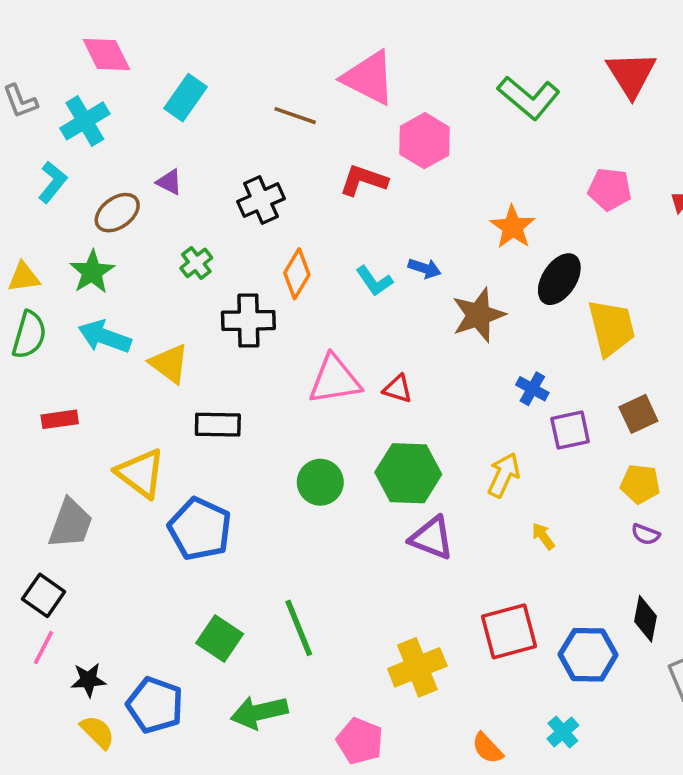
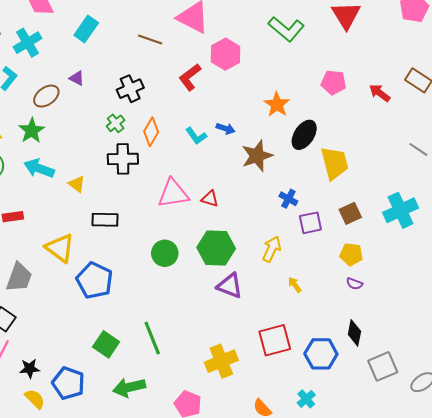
red L-shape: (363, 180) -> (190, 77), turned -56
green cross: (196, 263) -> (116, 123), moved
yellow triangle: (169, 364) -> (77, 184), size x0.7

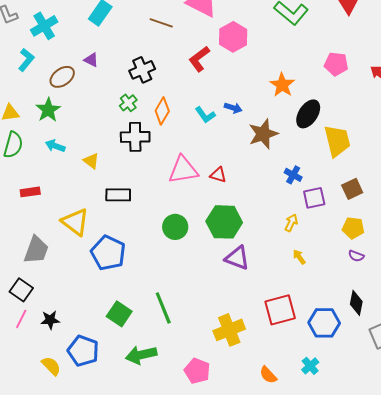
cyan arrow: (39, 168) -> (55, 146), size x0.7
yellow arrow: (272, 249) -> (291, 223), moved, size x0.7
black star: (30, 369) -> (50, 320), moved

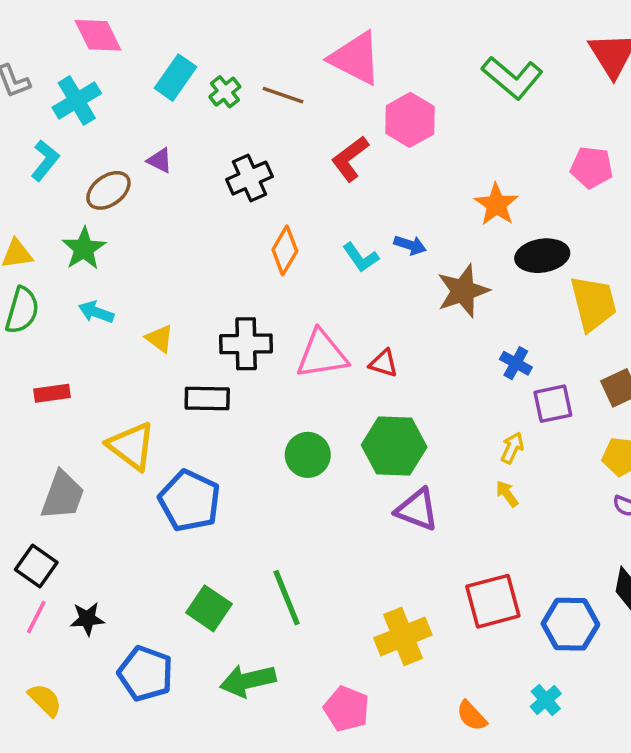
green cross: (128, 103) -> (225, 92), moved
black ellipse: (308, 114) -> (542, 256), turned 48
black cross: (135, 137) -> (246, 344), moved
yellow arrow: (299, 257) -> (507, 494), moved
yellow semicircle: (51, 366) -> (45, 700), moved

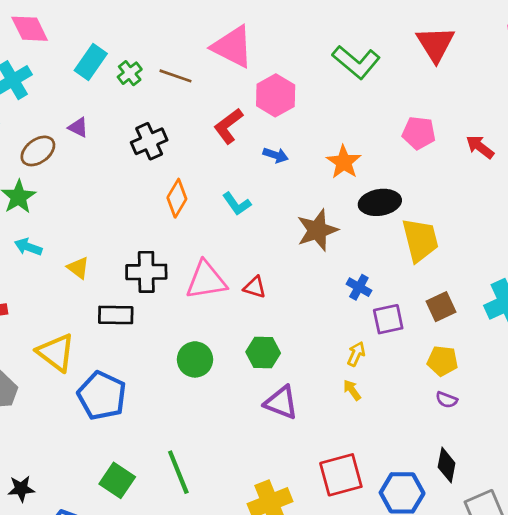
blue arrow: (410, 245) -> (276, 155), moved
green hexagon: (394, 446) -> (263, 353), size x0.7

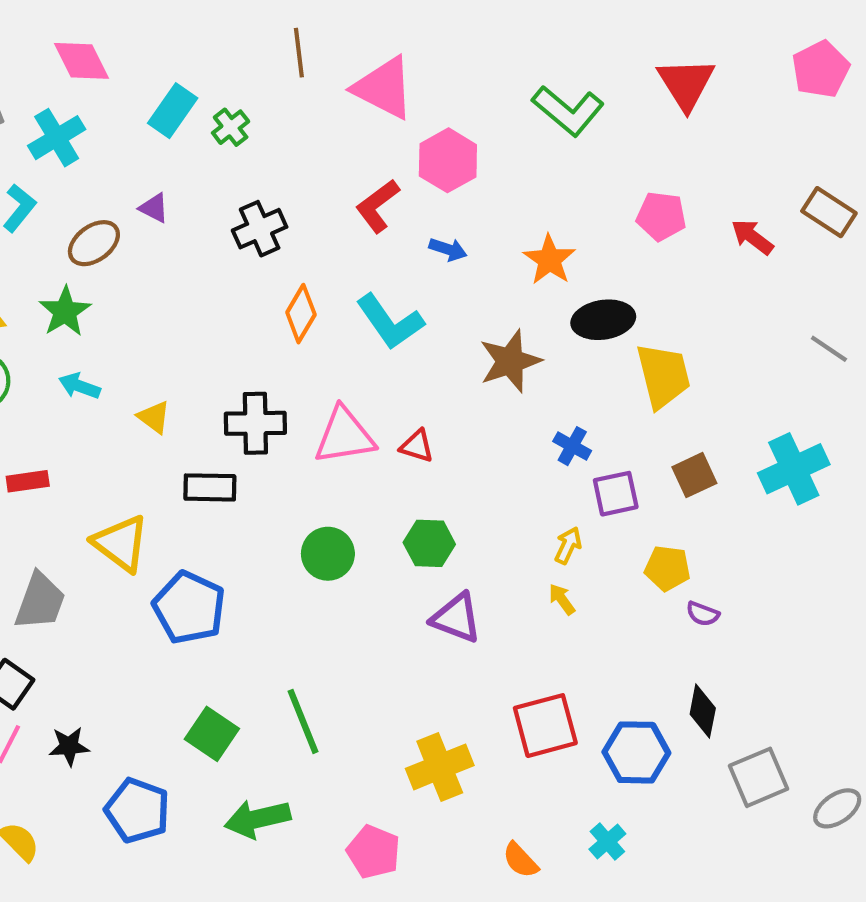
brown line: (176, 76) -> (299, 53), moved, turned 64
cyan L-shape: (237, 204) -> (390, 322), size x1.6
yellow pentagon: (442, 361) -> (667, 568), moved

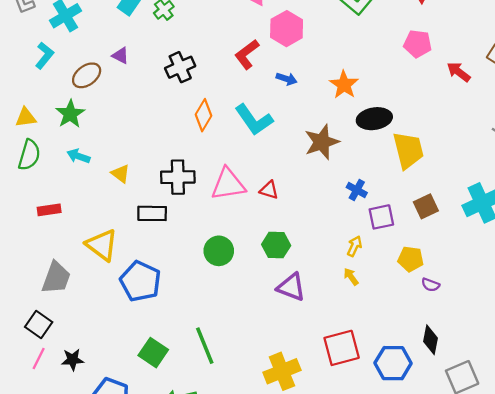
pink pentagon: (661, 216) -> (418, 44), moved

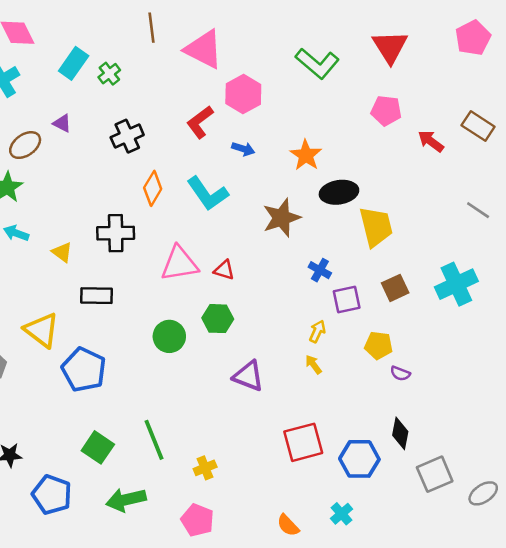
black cross: (178, 177) -> (116, 233), moved
green hexagon: (276, 245) -> (218, 319), moved
yellow cross: (282, 371) -> (205, 468), moved, size x0.6

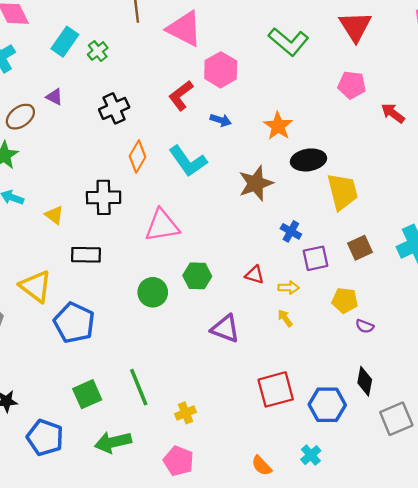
red triangle: (224, 270) -> (255, 275), moved
yellow arrow: (317, 331) -> (289, 288), turned 66
green square: (98, 447) -> (87, 394), turned 32

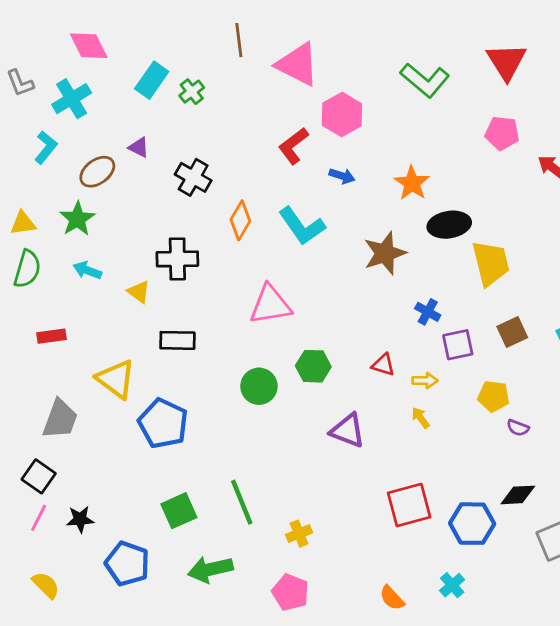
black cross: (114, 108) -> (193, 177), moved, turned -36
black cross: (104, 197) -> (177, 259), moved
black diamond: (365, 381) -> (518, 495), turned 76

